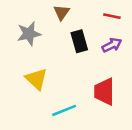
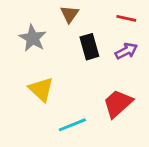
gray star: (29, 34) -> (33, 38), turned -30
red trapezoid: (104, 92) -> (118, 103), turned 48

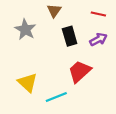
yellow triangle: (41, 89) -> (28, 83), moved
red trapezoid: (118, 103) -> (80, 72), moved

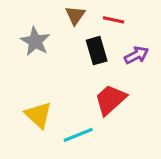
red line: (98, 14) -> (113, 20), moved

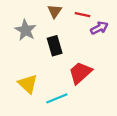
black rectangle: (97, 51) -> (55, 46), moved
purple arrow: (136, 55) -> (99, 28), moved

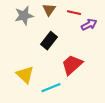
gray star: (26, 30) -> (24, 16), moved, turned 30
black rectangle: (55, 46) -> (49, 41), turned 54

